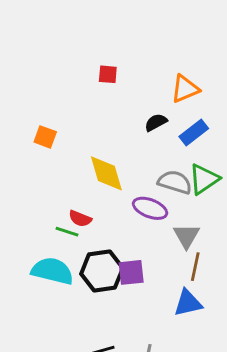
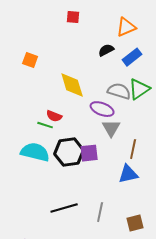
gray triangle: (186, 236) -> (111, 128), moved

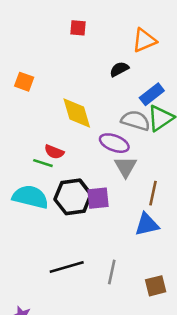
blue rectangle: (132, 57) -> (152, 94), moved

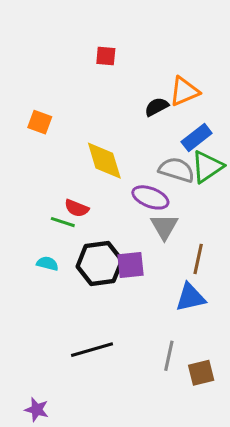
orange triangle: (144, 40) -> (184, 91), moved
cyan semicircle: (30, 197) -> (47, 264), size x0.5
gray line: (112, 272) -> (169, 356), moved

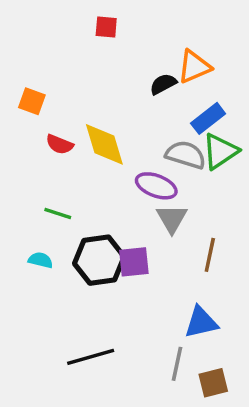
red semicircle: (77, 208) -> (60, 144), moved
blue triangle: (190, 297) -> (201, 322), moved

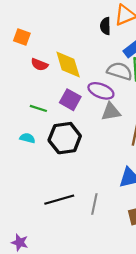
black semicircle: (163, 84) -> (105, 26), turned -63
gray triangle: (172, 219) -> (111, 112), turned 50
purple square: (134, 262) -> (70, 100), moved, turned 35
gray line: (177, 364) -> (94, 204), moved

